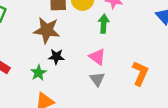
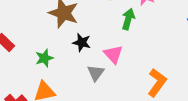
black star: (56, 57) -> (82, 43), moved
gray triangle: (97, 79) -> (96, 73), moved

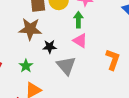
pink triangle: (113, 54) -> (80, 41), moved
gray triangle: (96, 73) -> (66, 66), size x1.5

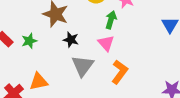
orange L-shape: (113, 60) -> (120, 72), moved
green star: (26, 66) -> (29, 41), moved

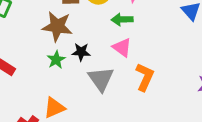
green arrow: (111, 20) -> (122, 19), turned -96
green star: (29, 41) -> (56, 60), moved

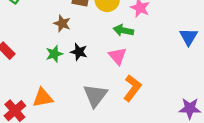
brown star: (57, 26) -> (62, 23), size x0.6
gray triangle: (101, 79) -> (95, 96), moved

